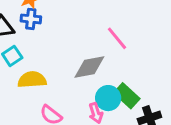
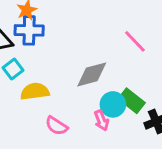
blue cross: (31, 19) -> (29, 30), size x1.4
pink line: (117, 38) -> (135, 41), moved

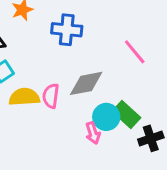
blue cross: (29, 30) -> (67, 30), moved
pink semicircle: (56, 126) -> (51, 96), moved, turned 60

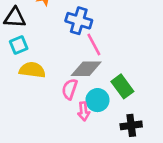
pink line: (135, 52) -> (94, 44), moved
pink semicircle: (51, 96) -> (70, 89), moved
green rectangle: (126, 115) -> (122, 86), moved

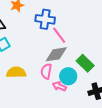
yellow semicircle: (32, 70) -> (16, 72), moved
pink arrow: (84, 111) -> (59, 86), turned 128

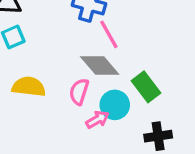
gray diamond: (56, 54) -> (100, 65), turned 50
pink arrow: (59, 86) -> (97, 120), turned 120

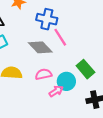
gray diamond: (100, 65) -> (40, 47), moved
pink semicircle: (79, 92) -> (43, 74), turned 63

